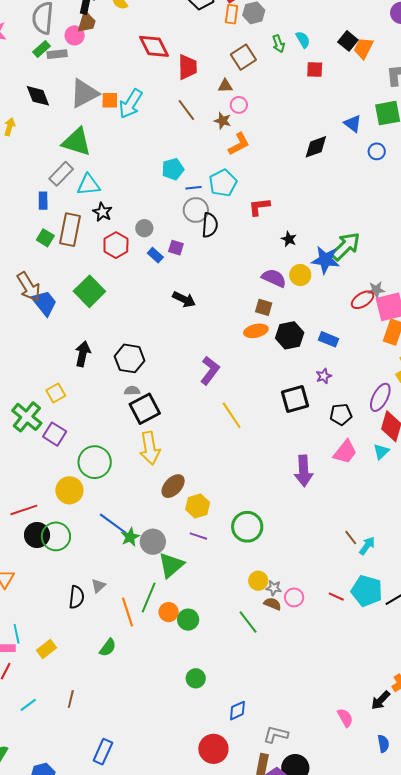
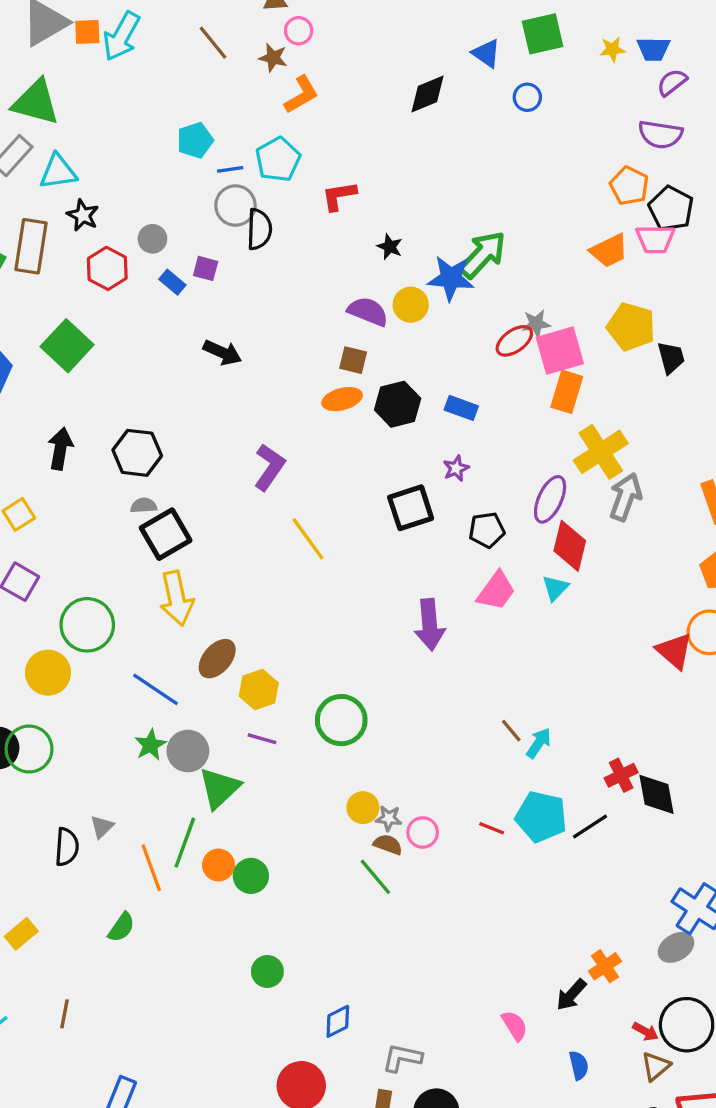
blue line: (113, 524) -> (156, 689), moved
green line: (248, 622) -> (375, 877), moved

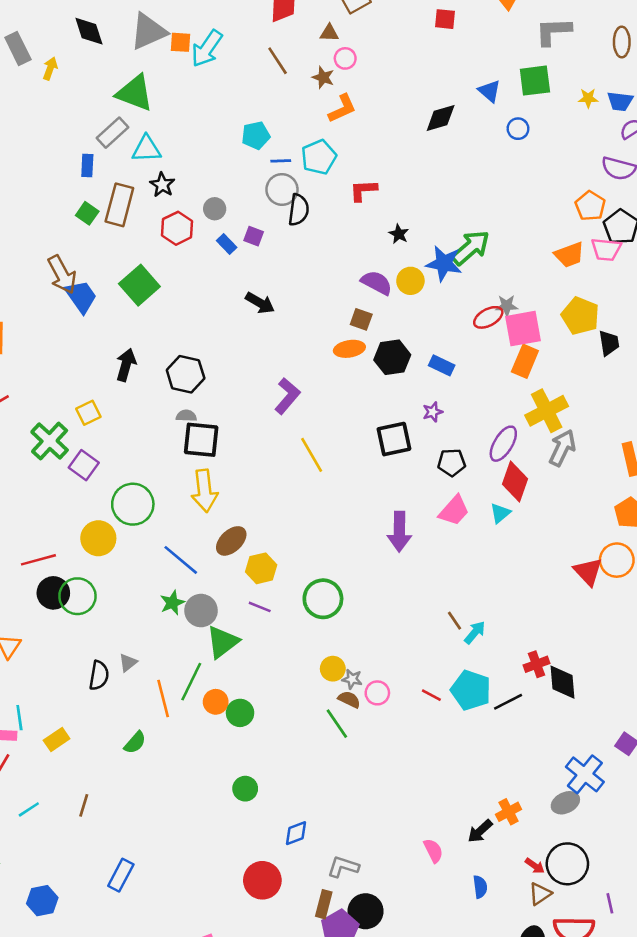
black square: (166, 534) -> (201, 440), turned 30

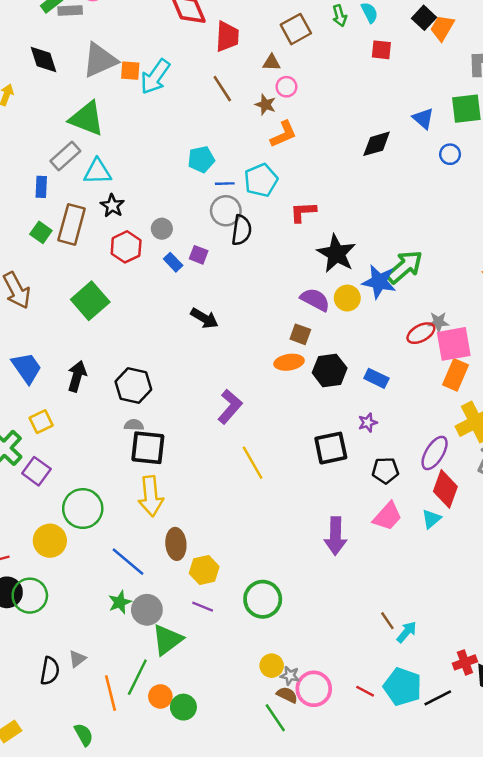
black star: (399, 234) -> (336, 254), size x2.0
blue trapezoid: (81, 297) -> (27, 368), moved
brown ellipse: (231, 541) -> (176, 544), turned -52
pink circle: (377, 693) -> (314, 689), size x1.5
green semicircle: (135, 743) -> (84, 735), turned -70

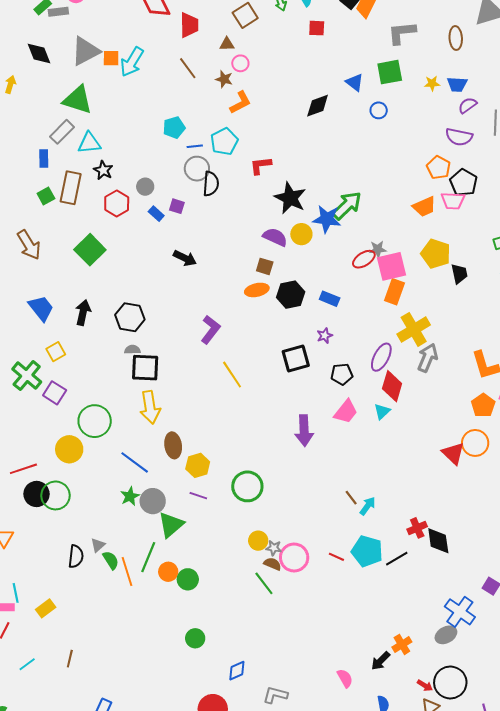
green square: (41, 232) -> (46, 196), turned 30
green semicircle: (84, 735) -> (111, 560), moved

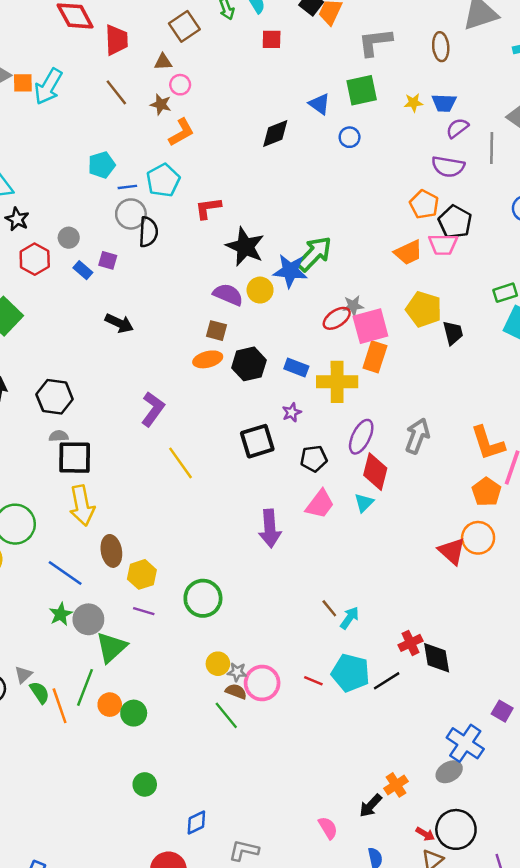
yellow cross: (414, 329) -> (337, 382), moved, turned 32

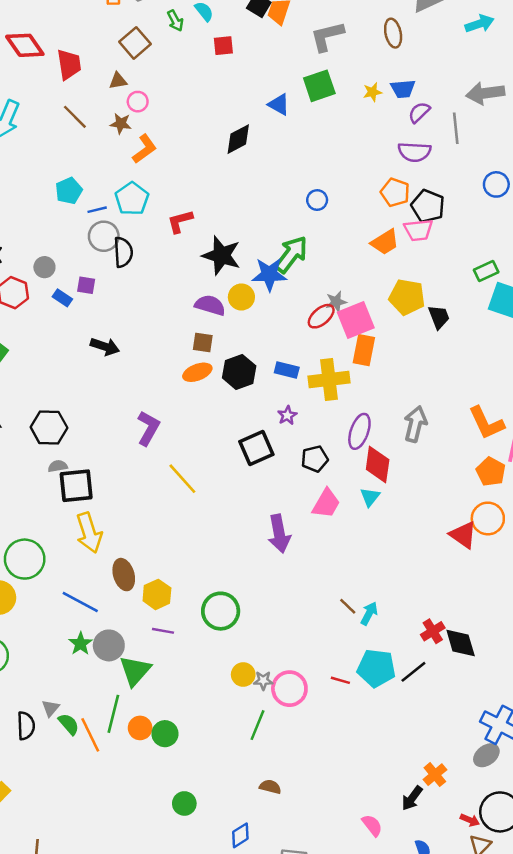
blue circle: (350, 137) -> (317, 200), moved
brown semicircle: (236, 691) -> (270, 787), moved
green line: (226, 715) -> (258, 725), turned 68

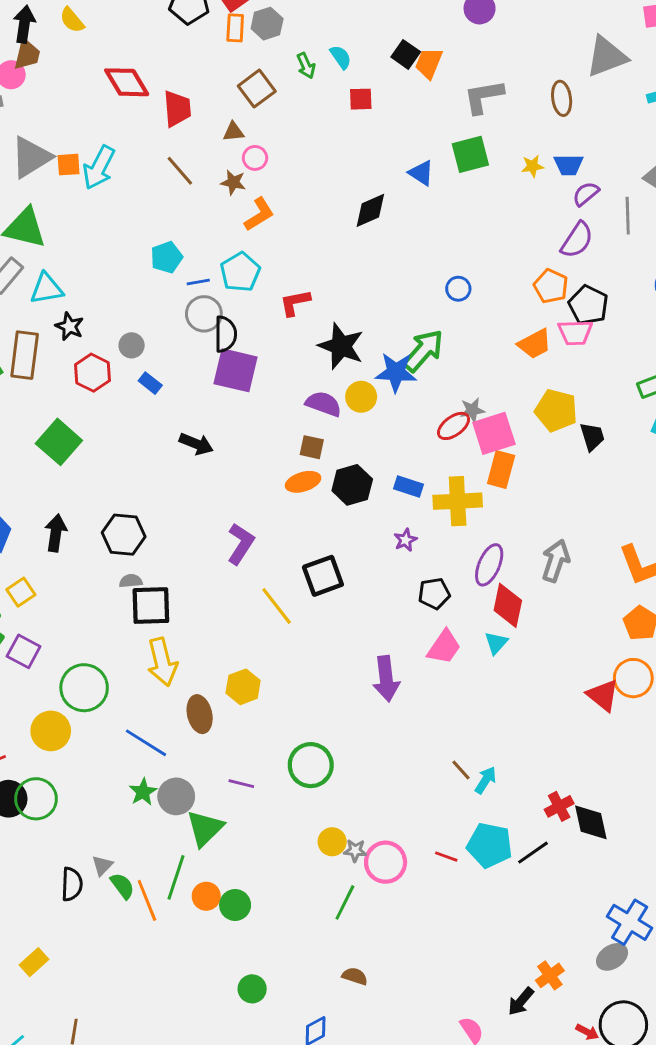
purple semicircle: (414, 152) -> (577, 240), turned -64
purple square: (86, 285) -> (235, 370), moved, size x2.0
black square: (256, 448) -> (323, 576), moved
yellow hexagon: (157, 594) -> (243, 687), moved

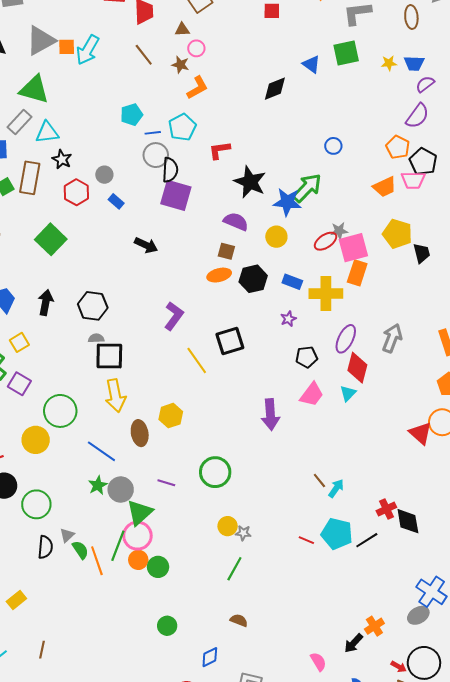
yellow circle: (361, 397) -> (276, 237), moved
green circle: (36, 799) -> (36, 504), moved
pink circle: (386, 862) -> (137, 536), moved

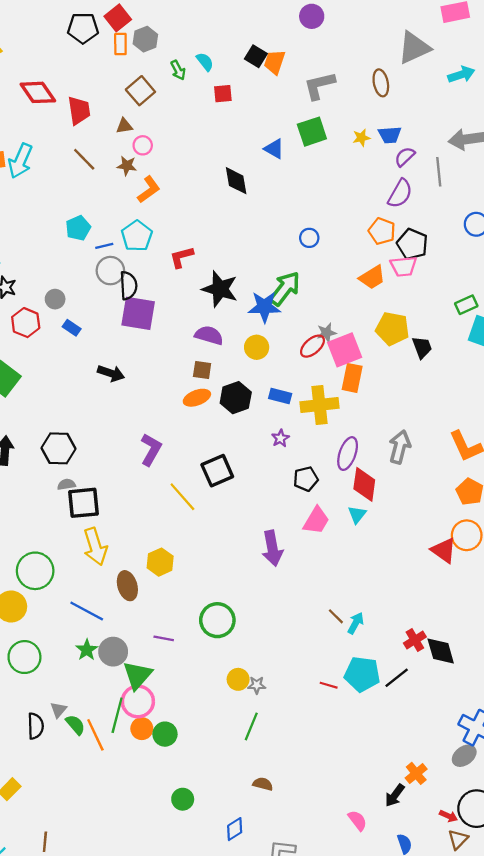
black diamond: (275, 89) -> (236, 181), turned -72
green circle: (36, 504) -> (24, 657), moved

